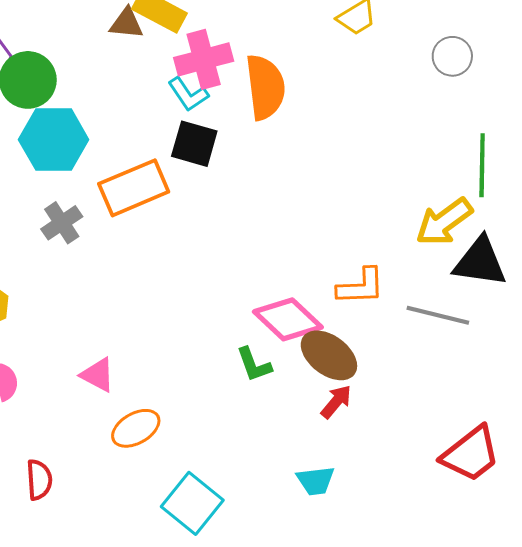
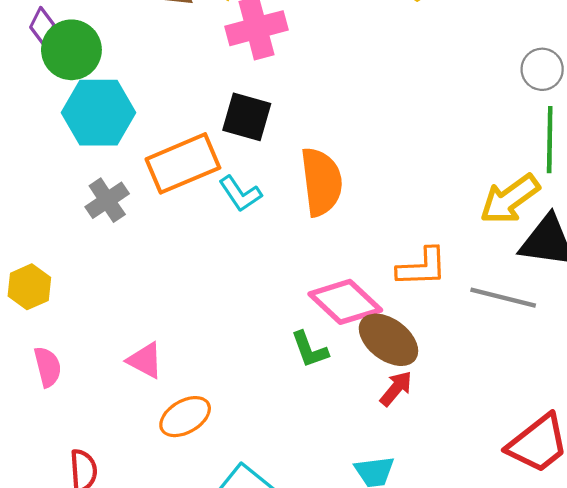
gray circle: (452, 56) -> (542, 69), moved
orange semicircle: (265, 87) -> (321, 182), moved
cyan L-shape: (188, 94) -> (240, 194), moved

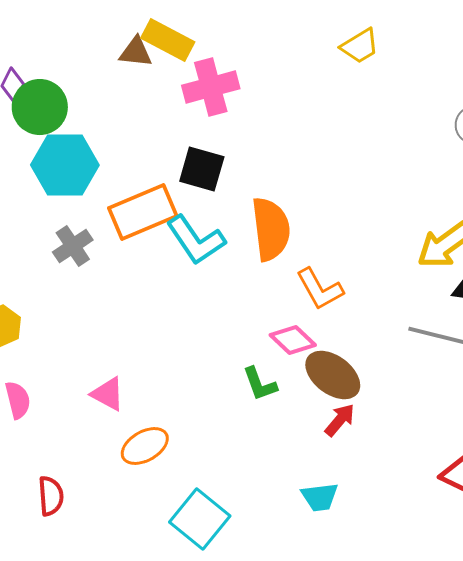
cyan L-shape: (240, 194) -> (196, 240), size x1.5
orange L-shape: (422, 267) -> (320, 289), moved, turned 63
pink diamond: (345, 302) -> (293, 340), size x0.7

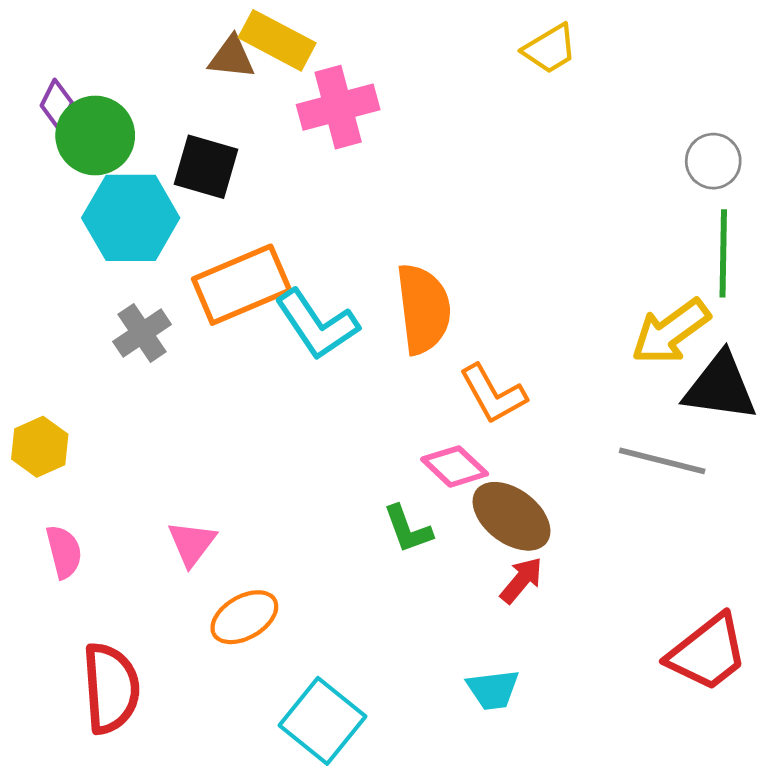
black square: (202, 169) -> (206, 167), moved
pink triangle: (108, 394) -> (192, 543), turned 39
red semicircle: (51, 496) -> (111, 688), size x1.6

